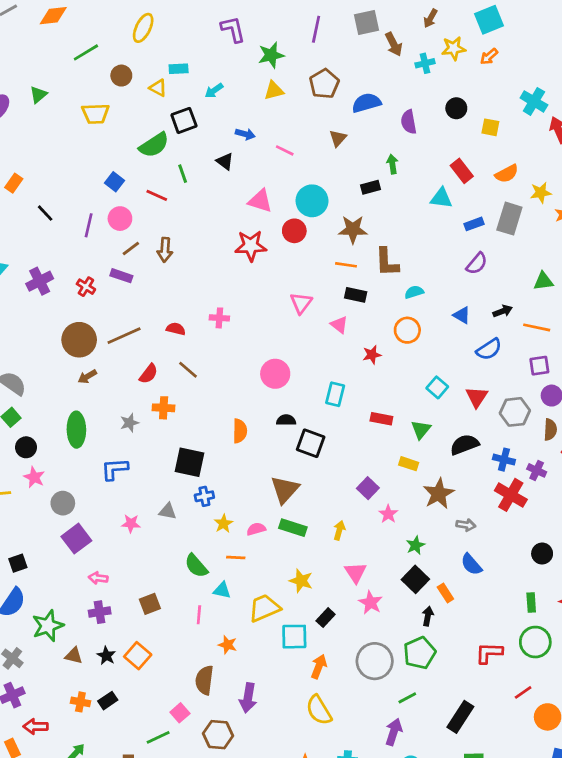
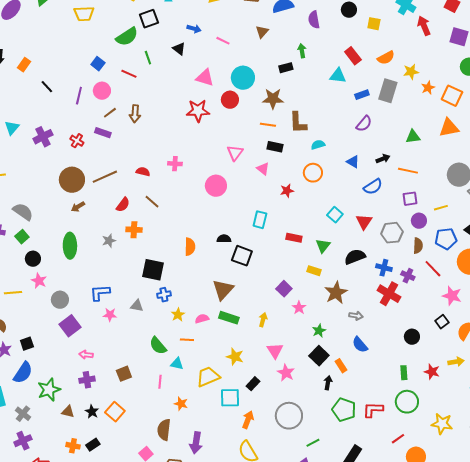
pink circle: (275, 374) -> (216, 186), moved
blue L-shape: (115, 469) -> (100, 293), moved
green pentagon: (420, 653) -> (344, 410), moved, turned -30

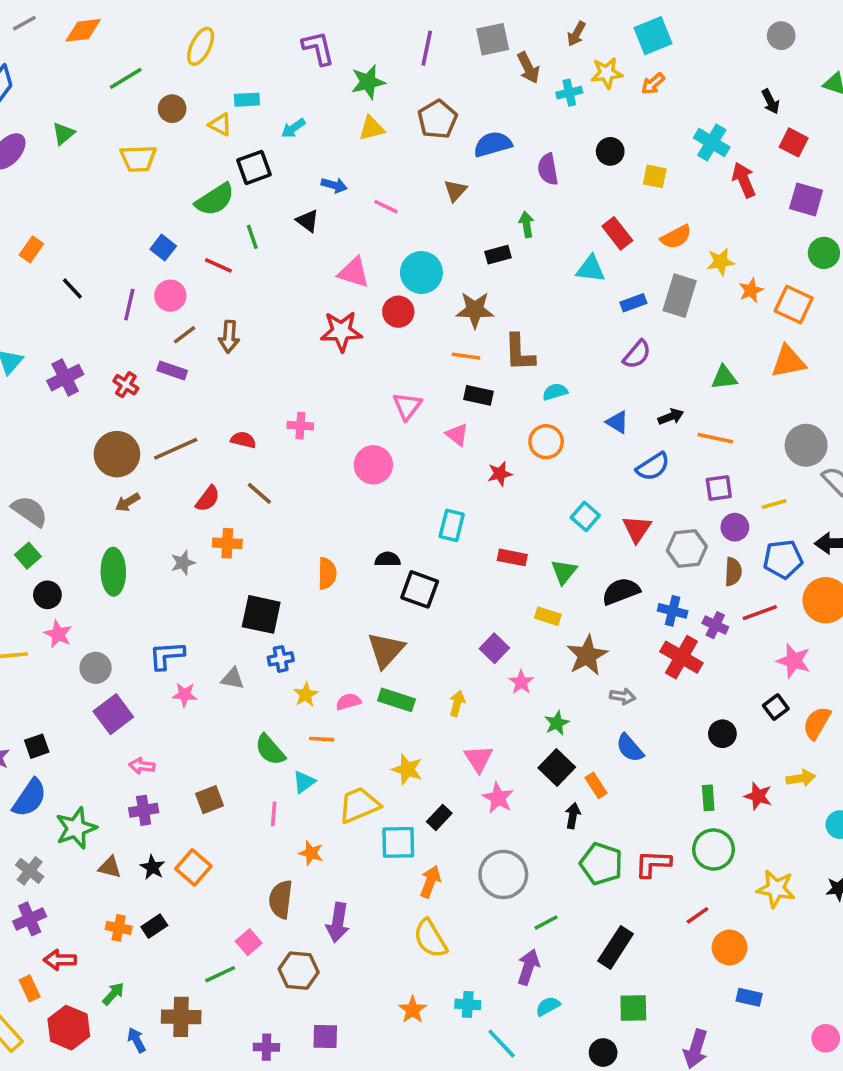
red line: (433, 269) -> (760, 613), turned -66
cyan triangle: (177, 364) -> (304, 782), turned -48

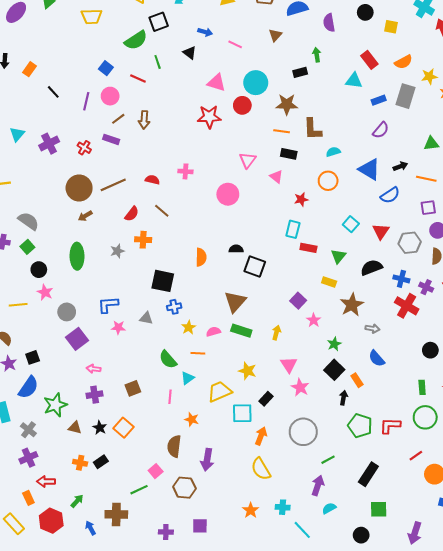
blue triangle: (617, 422) -> (369, 169), size x1.6
cyan rectangle: (452, 525) -> (293, 229), moved

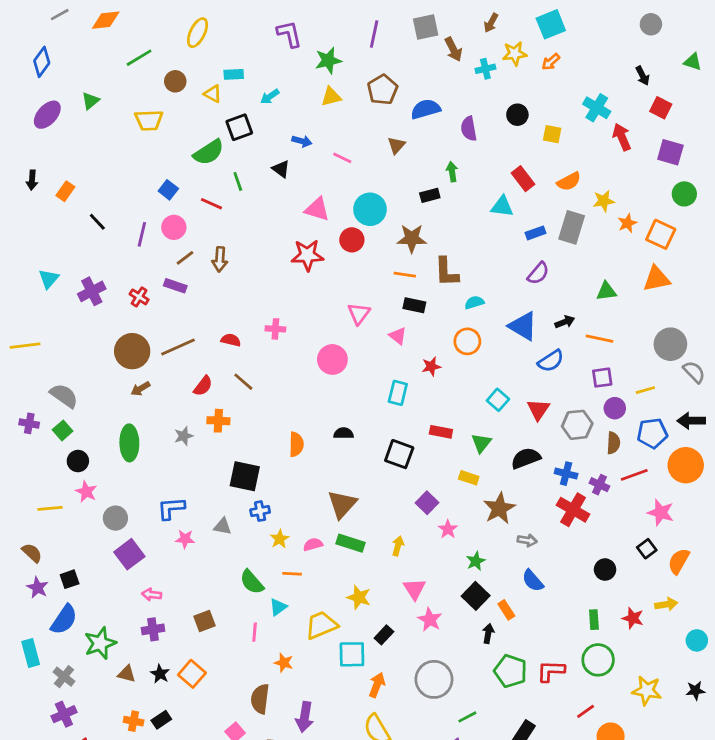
cyan rectangle: (293, 229) -> (398, 393), moved
black square: (255, 267) -> (399, 454), moved

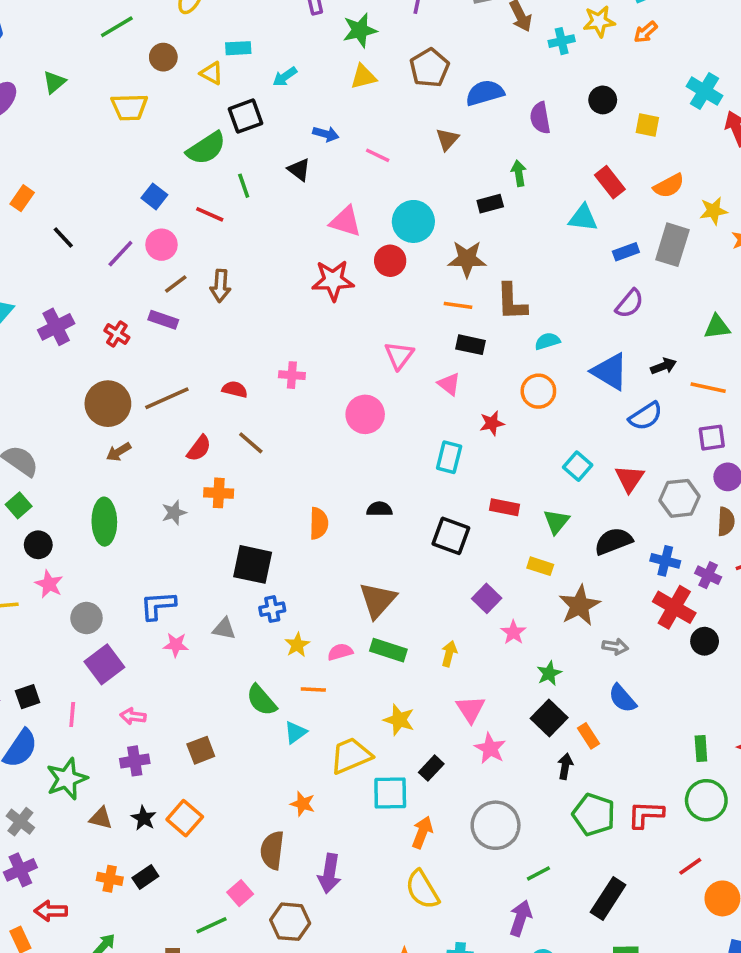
purple line: (142, 234) -> (120, 254), turned 30
black circle: (605, 570) -> (705, 641), moved
pink line: (255, 632) -> (72, 714), moved

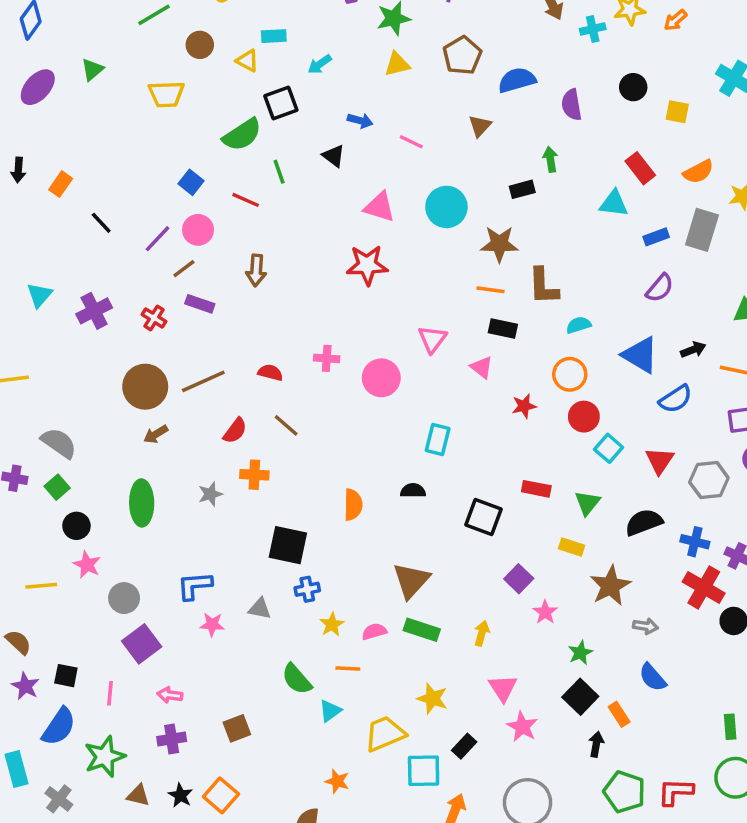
red circle: (390, 261) -> (584, 417), moved
brown line: (176, 284) -> (184, 269), moved
pink circle: (365, 414) -> (381, 378), moved
cyan rectangle: (449, 457) -> (438, 439), moved
black square: (28, 697) -> (66, 676), turned 30

